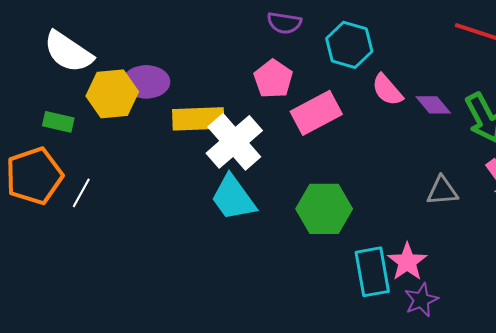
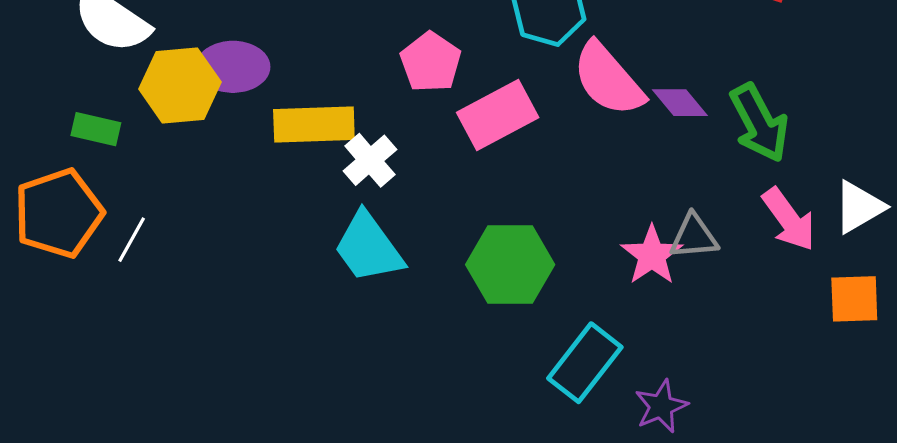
pink semicircle: (387, 90) -> (608, 79), size x1.5
white cross: (234, 142) -> (370, 160), size x0.6
pink star: (407, 262) -> (652, 255), moved
cyan rectangle: (372, 272) -> (585, 363), turned 48

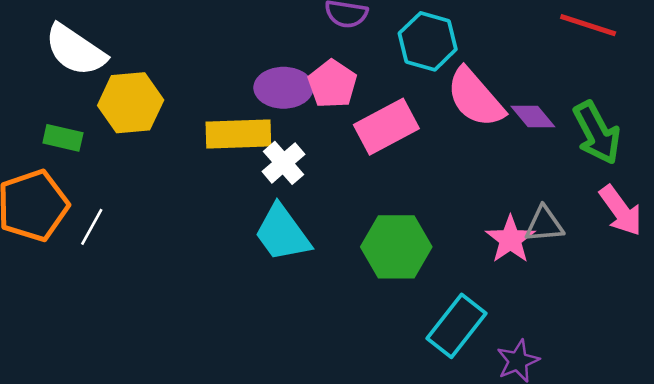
purple ellipse: (233, 67) -> (284, 88), moved

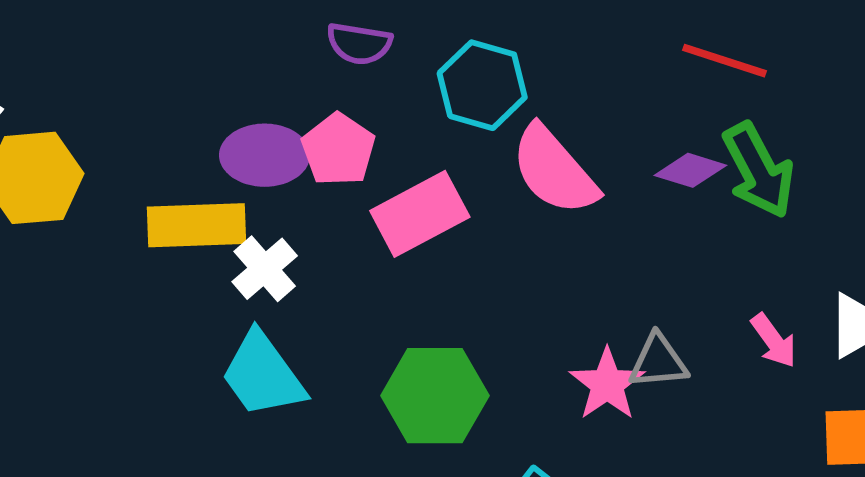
purple diamond: (533, 117) -> (690, 170), moved, turned -33
green arrow: (597, 133) -> (759, 170), moved
pink arrow: (621, 211) -> (774, 341), size x0.7

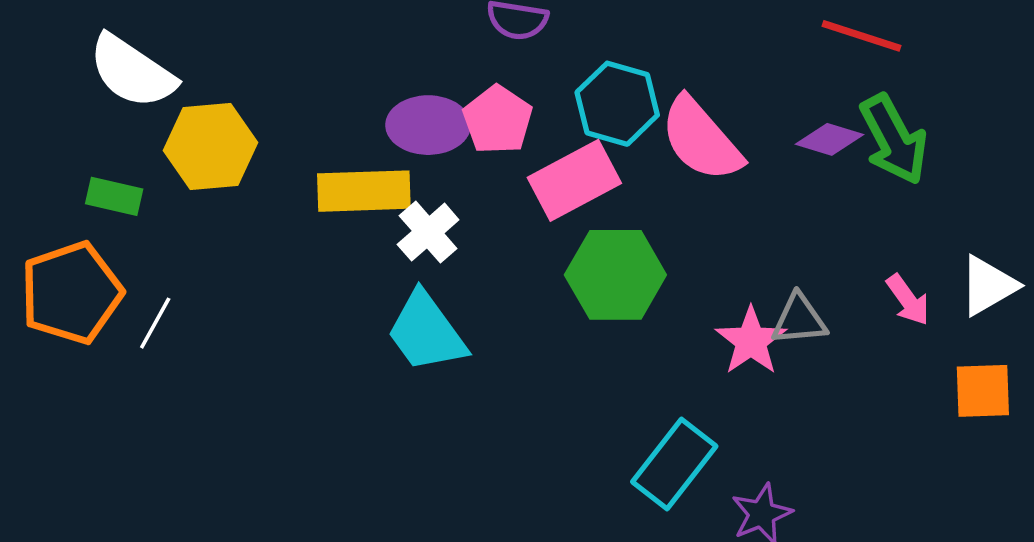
cyan hexagon: (482, 85) -> (617, 104), moved
green hexagon: (435, 396) -> (615, 275), moved

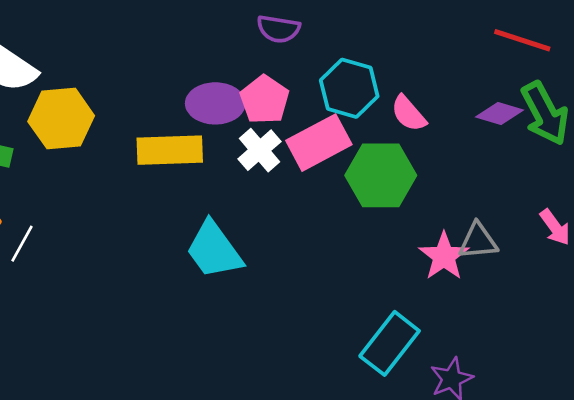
pink semicircle: (701, 139) -> (409, 114), size x0.6
white cross: (428, 232) -> (259, 150), moved
green hexagon: (615, 275) -> (381, 175), moved

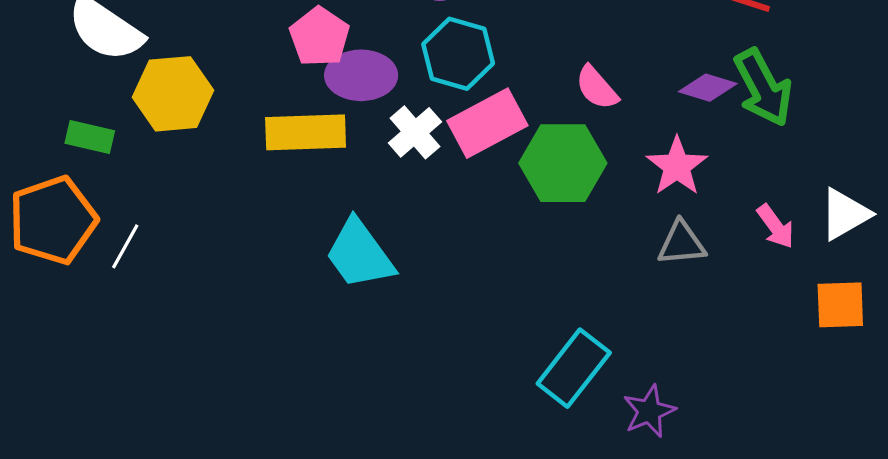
cyan hexagon: (349, 88) -> (458, 54), moved
pink pentagon: (265, 100) -> (319, 37), moved
pink star: (444, 256) -> (677, 166), moved

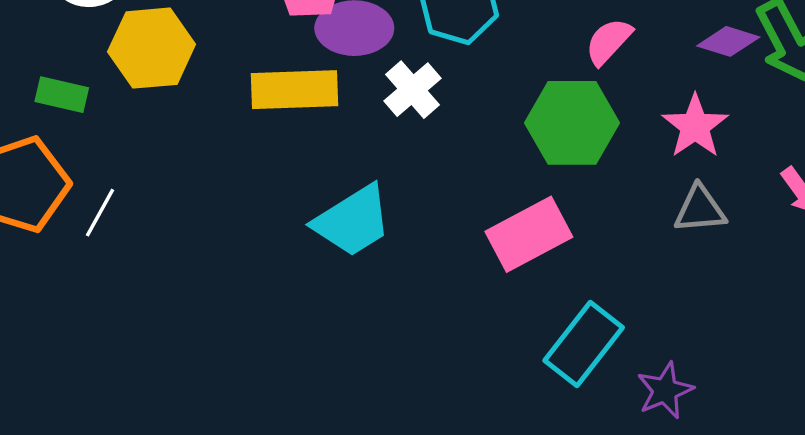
pink semicircle: (597, 88) -> (609, 41), turned 84
pink rectangle: (487, 123) -> (529, 234), moved
cyan trapezoid: (359, 254) -> (353, 221), turned -86

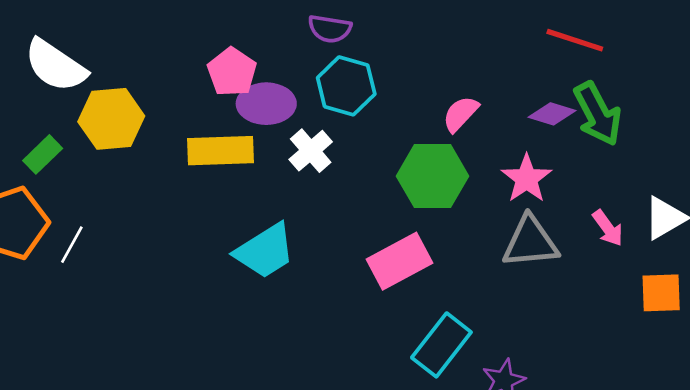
green rectangle: (62, 95) -> (43, 154), turned -57
gray triangle: (700, 209) -> (530, 242), size x1.4

